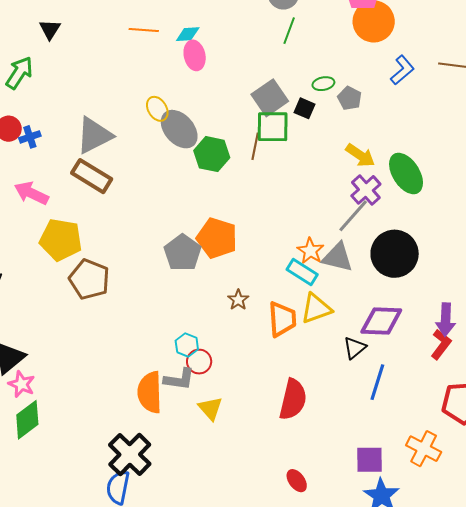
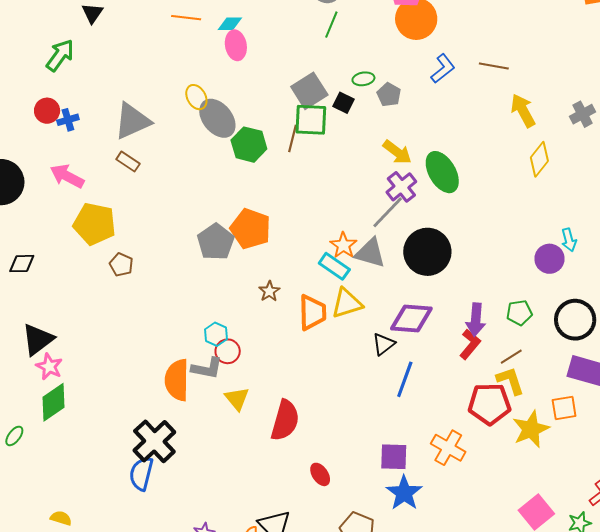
brown rectangle: (92, 176) -> (128, 162), size x0.6
brown pentagon: (89, 279) -> (121, 265), size x0.6
red semicircle: (293, 399) -> (285, 420), moved

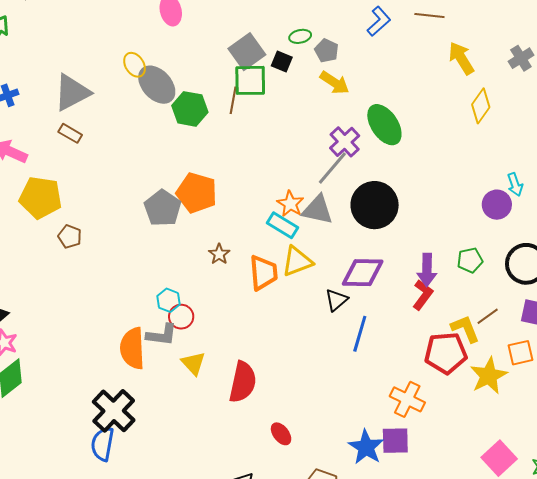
yellow arrow: (397, 152) -> (335, 83), moved
brown line: (511, 357) -> (488, 316), moved
purple square: (394, 457) -> (395, 441), moved

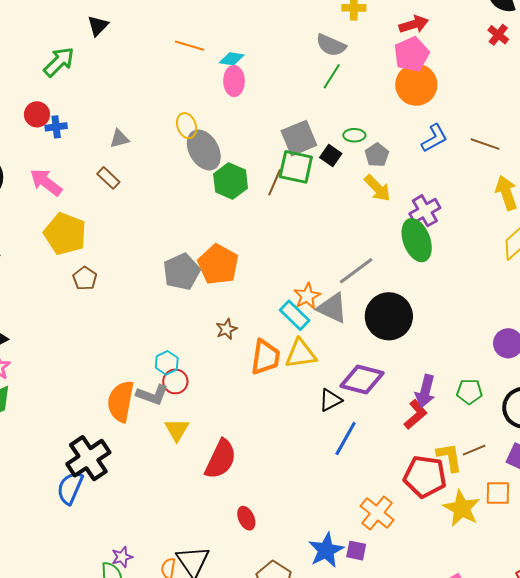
gray triangle: (72, 93) -> (119, 139), size x0.5
purple cross: (345, 142) -> (425, 211), moved
yellow star: (489, 376) -> (462, 508), turned -30
purple square: (395, 441) -> (356, 551), size x0.7

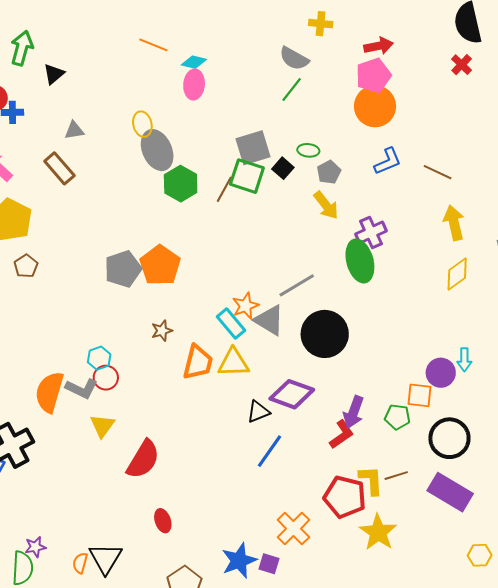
black triangle: (98, 26) -> (54, 74), moved
green arrow: (59, 62) -> (22, 48), turned -36
brown rectangle: (108, 178) -> (59, 168), size x1.4
orange square: (498, 493) -> (419, 395), moved

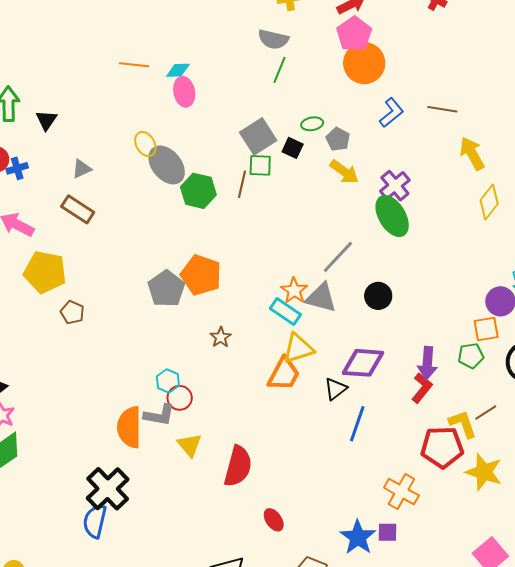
green square: (247, 176) -> (260, 165), size x0.7
black circle: (325, 334) -> (378, 296), size x0.6
orange trapezoid: (198, 362) -> (284, 374), moved, turned 30

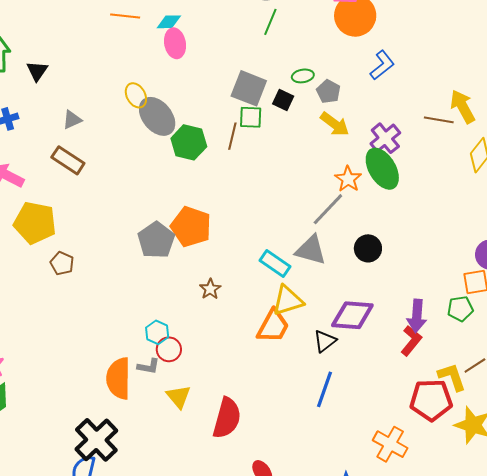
brown line: (442, 109) -> (439, 120), moved
gray square: (258, 136) -> (249, 88), turned -36
orange star: (294, 291) -> (348, 179), moved
gray L-shape: (159, 415) -> (148, 366), size x0.7
blue line: (357, 424) -> (325, 389), moved

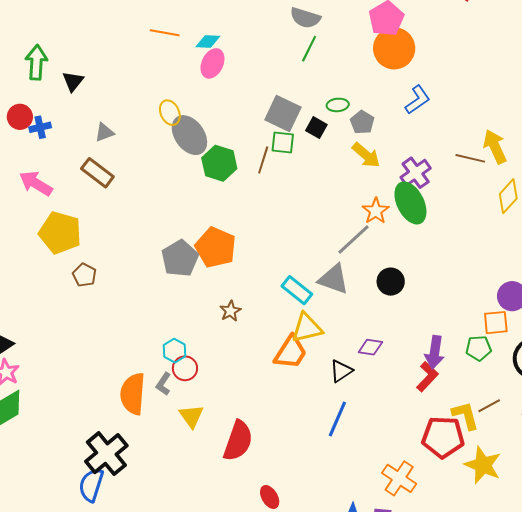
pink ellipse: (175, 43) -> (212, 63), turned 32
purple diamond: (352, 315) -> (370, 347), size x0.6
gray L-shape: (148, 366) -> (163, 384), turned 110

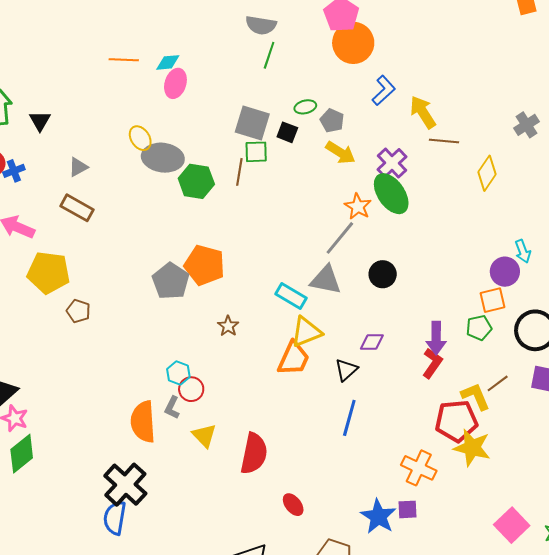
gray ellipse: (189, 135) -> (163, 158), turned -39
yellow arrow: (495, 147) -> (423, 112), moved
yellow star: (483, 465) -> (472, 448), moved

